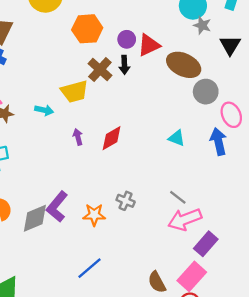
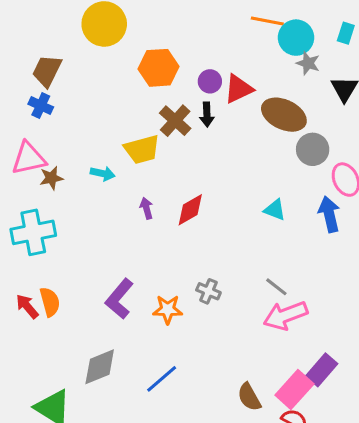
gray diamond: (35, 218) -> (100, 367), moved
purple rectangle: (206, 244) -> (322, 370), moved

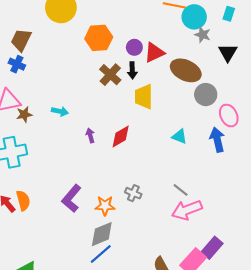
yellow trapezoid: (142, 149) -> (144, 97), moved, turned 105
gray diamond: (100, 367) -> (102, 234), moved

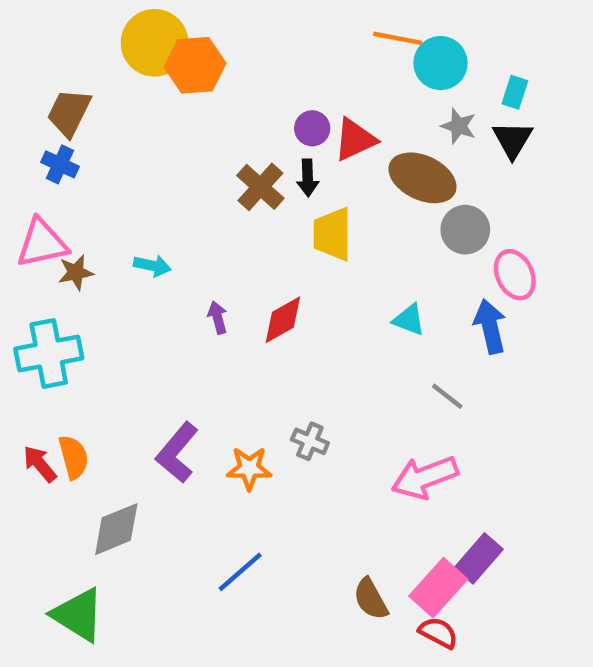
cyan rectangle: (229, 14) -> (515, 92), moved
gray star: (203, 35) -> (459, 126), moved
orange hexagon: (99, 38) -> (195, 65), moved
gray line: (181, 190) -> (447, 396), moved
gray diamond: (102, 234) -> (116, 529), moved

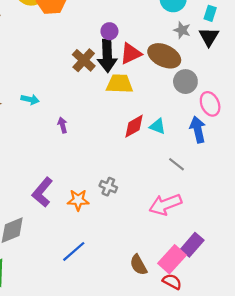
red triangle: (355, 140) -> (131, 54), moved
black arrow: (308, 178) -> (107, 56), size x1.8
yellow trapezoid: (332, 234) -> (120, 84), turned 92
red diamond: (283, 320) -> (134, 126), moved

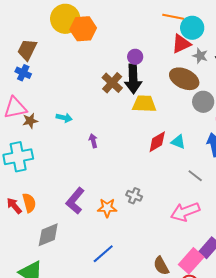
red triangle: (131, 54) -> (181, 44), moved

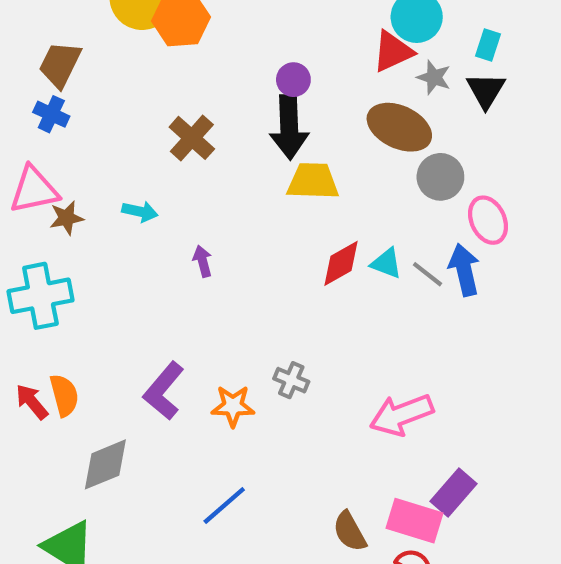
brown cross: (112, 83) -> (192, 138), moved
gray line: (195, 176) -> (427, 274), moved
pink rectangle: (191, 261) -> (414, 521), turned 65

